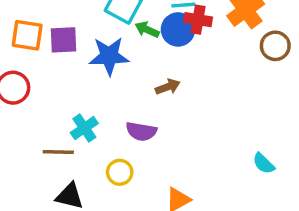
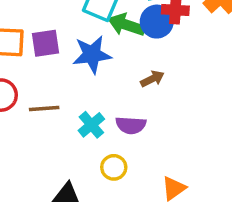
green arrow: (147, 30) -> (126, 25), size x1.5
cyan cross: (84, 128) -> (91, 125), moved
brown line: (58, 152) -> (44, 109), moved

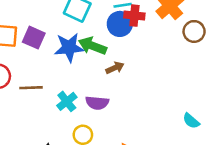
green arrow: (126, 25) -> (92, 46), moved
purple square: (45, 43) -> (34, 38), turned 30

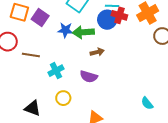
green arrow: (92, 46) -> (83, 32), turned -35
blue star: (69, 47) -> (65, 30), size x0.7
purple semicircle: (97, 103) -> (89, 77), moved

